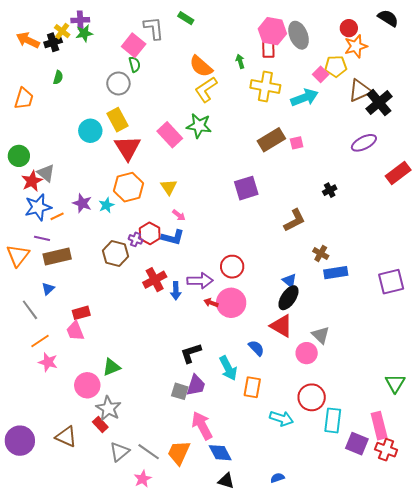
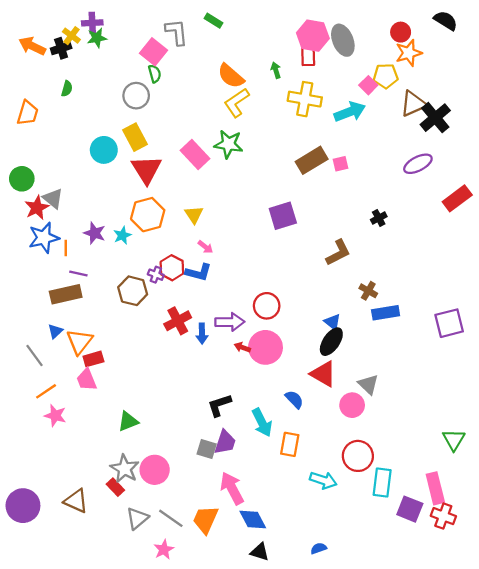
orange line: (57, 216) -> (66, 248), turned -64
purple line: (42, 238) -> (78, 273), moved
orange triangle: (18, 256) -> (80, 342), moved
pink circle: (87, 385) -> (155, 470), moved

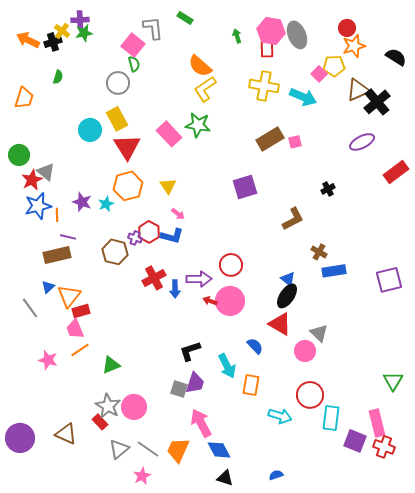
black semicircle: (446, 21) -> (396, 57), moved
green arrow: (276, 70) -> (237, 36), moved
cyan arrow: (350, 112) -> (303, 97), turned 44
orange line: (46, 391) -> (80, 350), moved

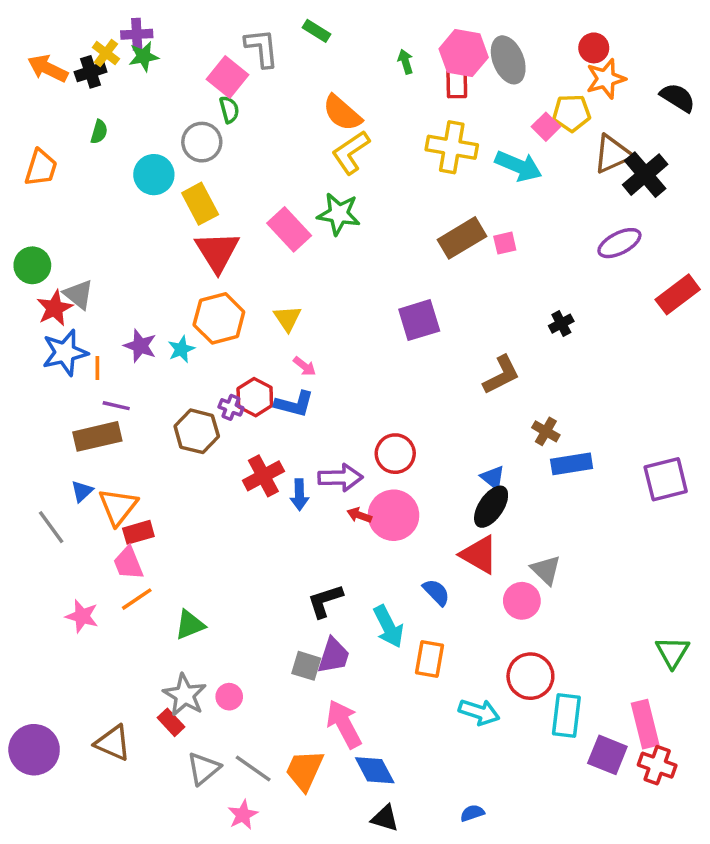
cyan circle: (90, 130) -> (154, 175), moved
pink circle: (134, 407) -> (229, 697), size x0.6

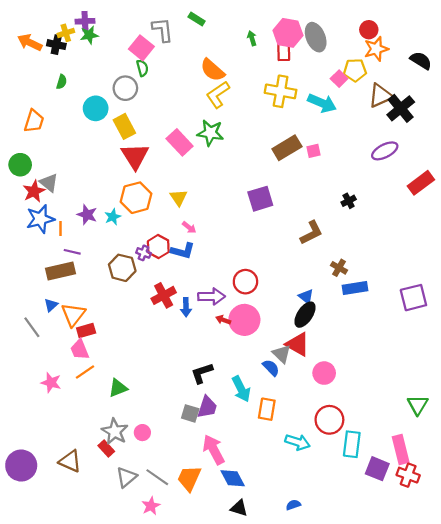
yellow cross: (106, 53) -> (66, 33), turned 35
black cross: (91, 72) -> (56, 45), turned 30
orange trapezoid: (41, 168) -> (34, 121), moved
gray triangle: (546, 570) -> (282, 354), moved

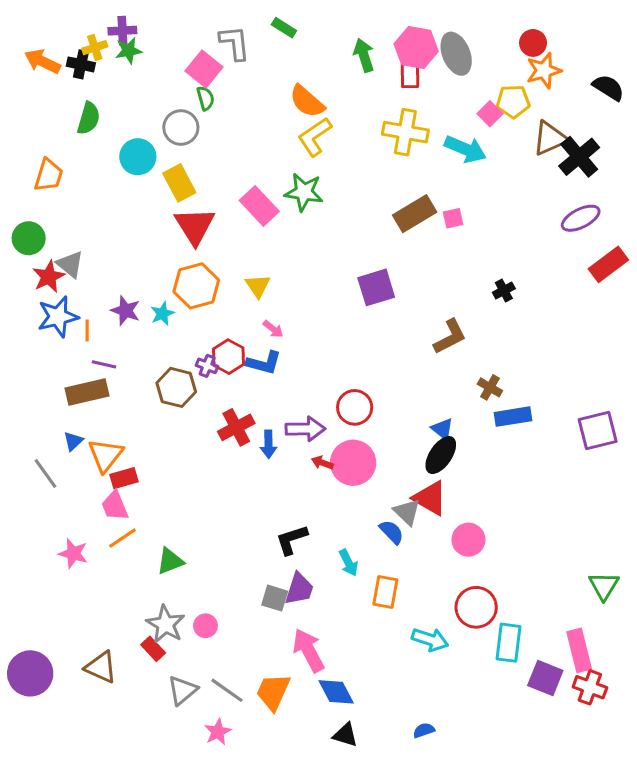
green arrow: (252, 38) -> (364, 55), size x1.5
green semicircle: (62, 82) -> (89, 118), size x1.5
purple ellipse: (385, 151) -> (581, 218), moved
cyan arrow: (241, 389) -> (348, 563), size x0.7

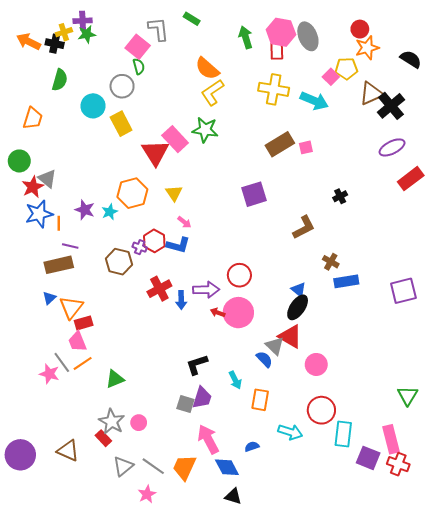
red triangle: (195, 226) -> (155, 153), moved
gray line: (46, 474) -> (62, 362), moved
blue semicircle: (424, 730) -> (252, 447), moved

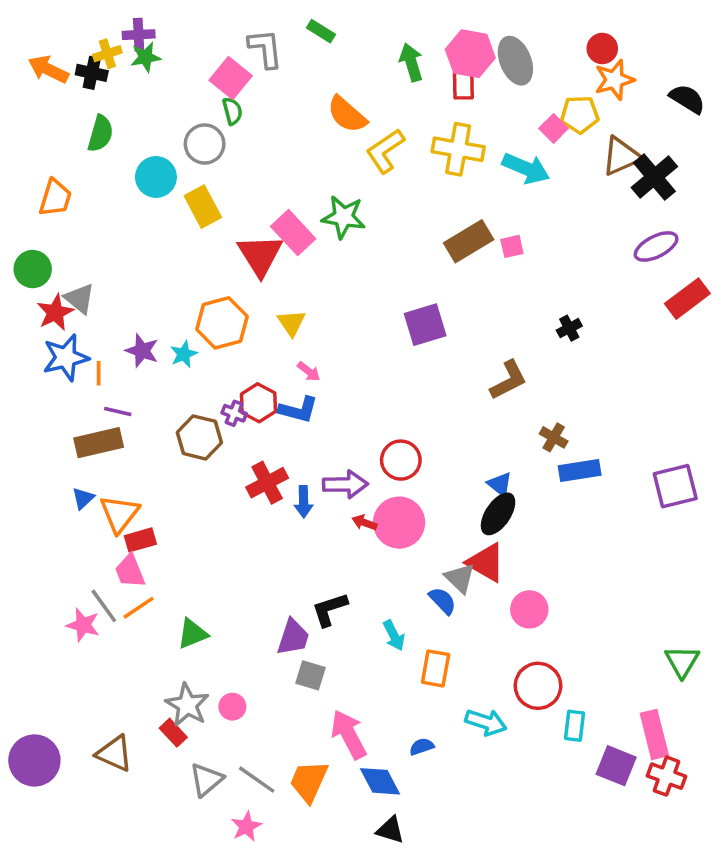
yellow L-shape: (212, 92) -> (385, 151), moved
purple trapezoid: (202, 398) -> (293, 637), moved
cyan rectangle: (343, 434) -> (574, 726), size x0.7

